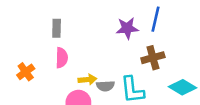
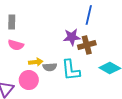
purple star: (127, 28) -> (72, 37), moved
pink semicircle: (62, 58) -> (16, 45), turned 105

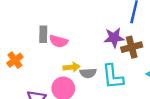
gray rectangle: (12, 22) -> (43, 34), moved
pink semicircle: (16, 45) -> (59, 41), moved

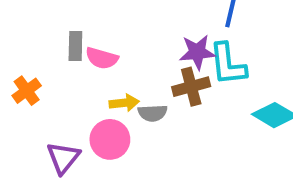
brown cross: (132, 47) -> (191, 87), moved
cyan L-shape: (113, 77) -> (228, 64), moved

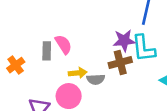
gray rectangle: (75, 46) -> (47, 51), moved
pink semicircle: (102, 58) -> (63, 44), turned -138

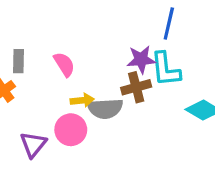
gray rectangle: (47, 51) -> (18, 61), moved
gray semicircle: (96, 79) -> (105, 108), size x1.5

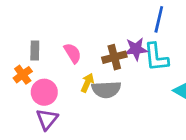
brown cross: (136, 87) -> (114, 57), moved
yellow arrow: (82, 100) -> (87, 83), turned -60
pink circle: (71, 130) -> (44, 92), moved

